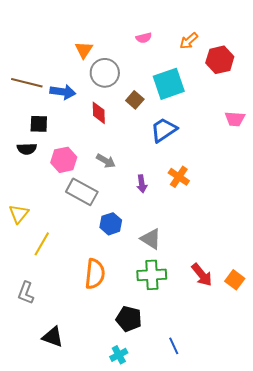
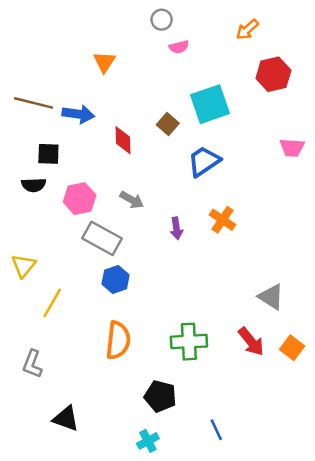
orange arrow: (189, 41) -> (247, 30), moved
gray circle: (105, 73) -> (162, 20), moved, size x0.6
blue hexagon: (111, 224) -> (116, 279), moved
gray triangle: (151, 239) -> (271, 297), moved

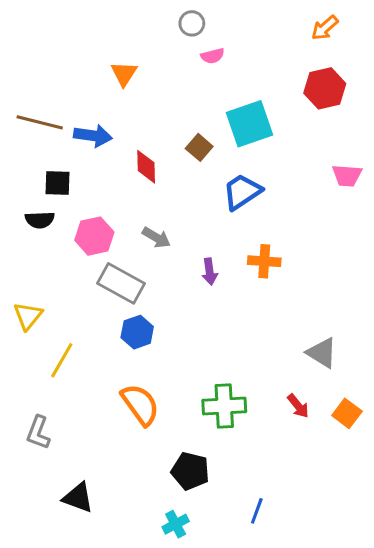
orange arrow: (247, 30) -> (325, 28), moved
orange cross: (222, 220) -> (264, 261), turned -30
orange semicircle: (118, 340) -> (140, 404), turned -42
red arrow: (251, 342) -> (298, 406), size x0.7
blue line: (216, 430) -> (257, 511), turned 45

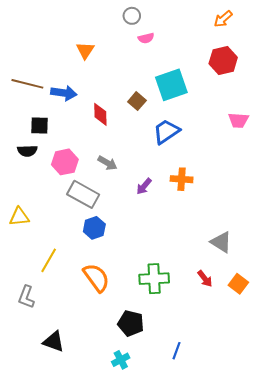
purple arrow: (210, 272) -> (144, 186), turned 48
yellow triangle: (28, 316) -> (19, 217), turned 45
yellow line: (62, 360) -> (49, 260), moved

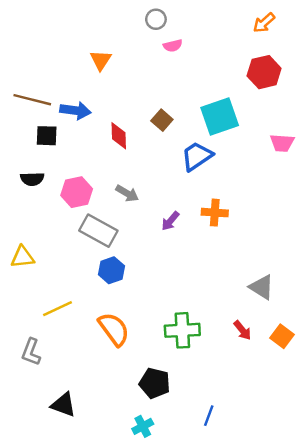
cyan square: (171, 85) -> (220, 117), moved
black square: (39, 125) -> (47, 136), moved
yellow line: (49, 260) -> (57, 309), turned 35

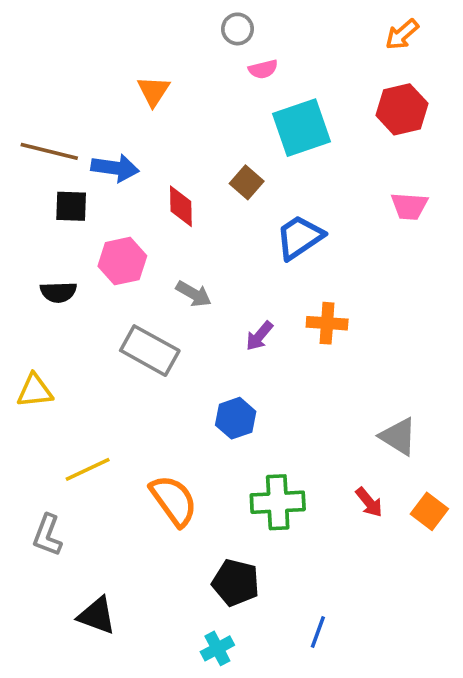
cyan square: (220, 117) -> (301, 128), moved
pink trapezoid: (282, 143) -> (409, 206), moved
black semicircle: (32, 179) -> (58, 292), moved
pink hexagon: (77, 192) -> (122, 261), moved
blue hexagon: (111, 270) -> (236, 418), moved

